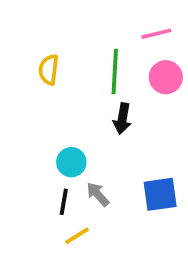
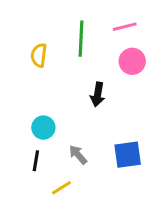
green line: (115, 72) -> (81, 39), moved
cyan circle: (71, 162) -> (43, 128), moved
black line: (64, 202) -> (36, 161), moved

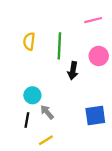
green line: (81, 39) -> (59, 46), moved
pink circle: (132, 61) -> (99, 56), moved
gray arrow: (78, 155) -> (47, 112), moved

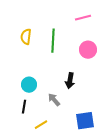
black arrow: (73, 71) -> (70, 81), moved
gray arrow: (47, 112) -> (54, 100), moved
blue square: (95, 116) -> (85, 121), moved

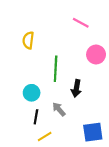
pink line: (83, 18) -> (81, 23), moved, turned 42
green line: (53, 41) -> (56, 69), moved
black line: (24, 107) -> (36, 117), moved

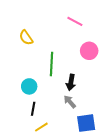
yellow semicircle: (28, 40) -> (26, 38), turned -42
gray arrow: (59, 109) -> (70, 102), moved

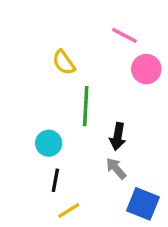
yellow semicircle: (26, 38) -> (64, 62), moved
pink circle: (89, 51) -> (146, 69), moved
blue square: (86, 123) -> (143, 204), turned 30

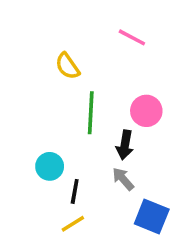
pink circle: (146, 69) -> (146, 111), moved
cyan circle: (49, 143) -> (50, 166), moved
black line: (55, 180) -> (75, 191), moved

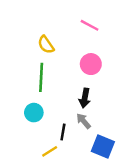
pink circle: (146, 111) -> (91, 64), moved
green line: (91, 113) -> (41, 77), moved
black line: (75, 191) -> (63, 132), moved

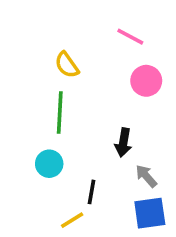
pink circle: (91, 64) -> (146, 81), moved
gray arrow: (84, 121) -> (146, 176), moved
blue square: (103, 146) -> (150, 213), turned -30

